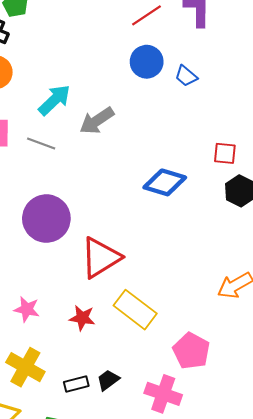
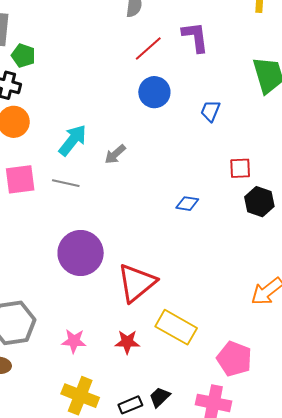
blue trapezoid: (186, 76) -> (210, 111), moved, turned 80
gray arrow: (97, 121) -> (115, 154), size x0.7
blue diamond: (165, 182) -> (187, 204), size x0.6

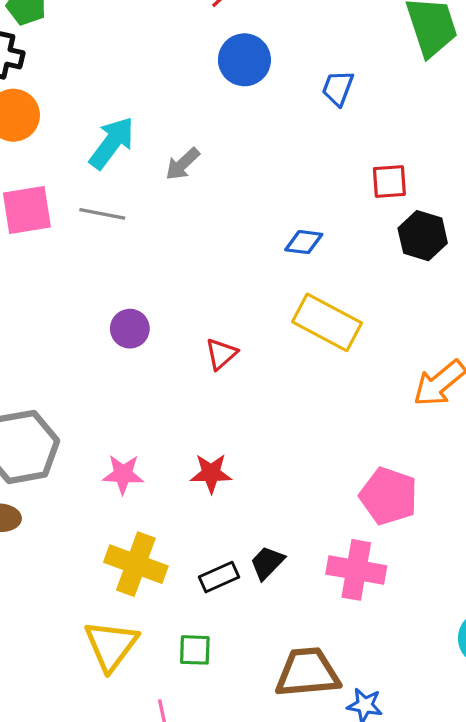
purple circle: (81, 253) -> (130, 329), size x0.5
red triangle: (137, 283) -> (221, 354), moved, size x0.5
yellow rectangle: (176, 327) -> (327, 322), moved

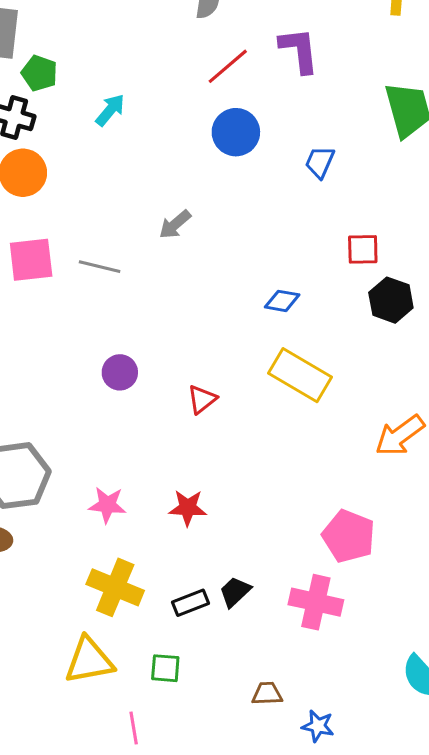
cyan arrow: (112, 143) -> (110, 110), moved, size x0.7
yellow triangle: (111, 645) -> (89, 660), turned 40
brown trapezoid: (307, 673) -> (267, 694), size x0.5

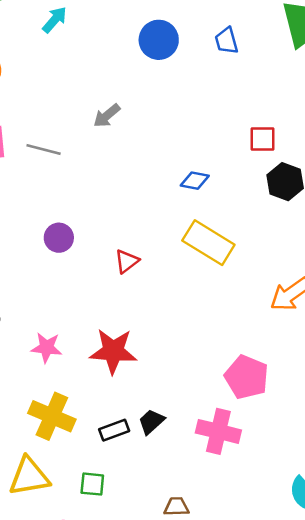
blue trapezoid: (320, 162) -> (227, 41), moved, turned -40
red star: (188, 508) -> (113, 351), size x1.5

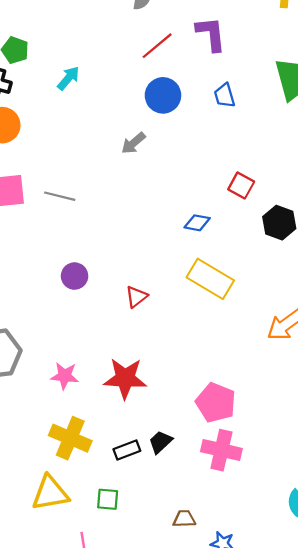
gray arrow: (107, 116) -> (133, 143), moved
red square: (262, 139) -> (241, 185), moved, turned 30
pink pentagon: (246, 377) -> (216, 403), moved

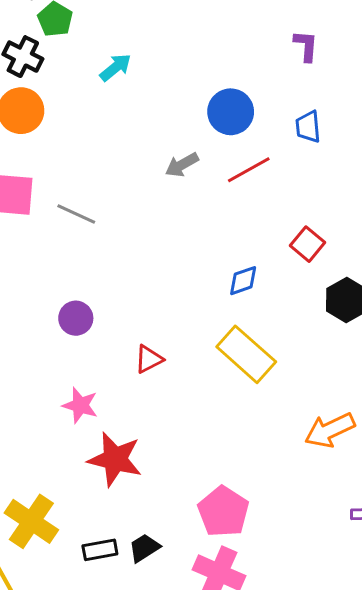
purple L-shape: (211, 34) -> (306, 46), size x0.7
red line: (157, 46) -> (249, 170), moved
blue diamond: (197, 223) -> (243, 281), turned -40
pink star: (65, 376) -> (80, 405), moved

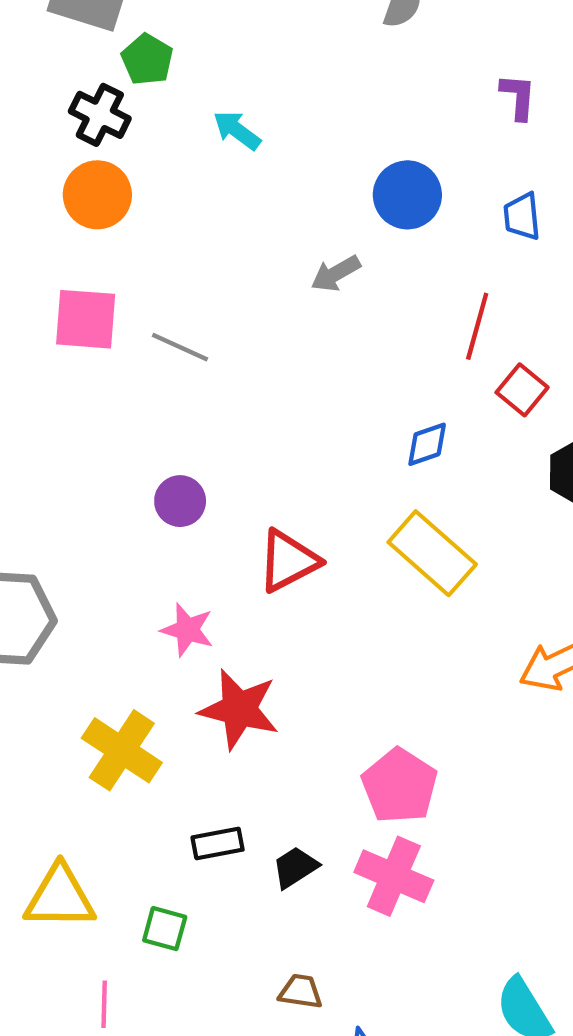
cyan arrow: (116, 67) -> (237, 130), turned -104
red line: (249, 170) -> (477, 326), moved, turned -45
red triangle: (149, 359) -> (288, 561), size x1.5
yellow cross: (31, 521) -> (122, 750), moved
black trapezoid: (144, 548) -> (295, 867), moved

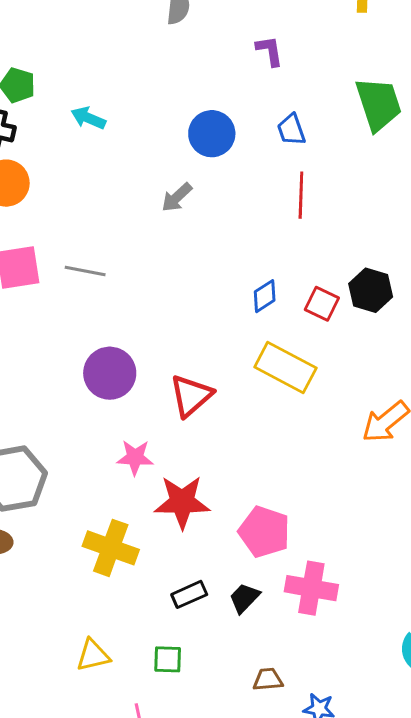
red line: (477, 326) -> (301, 195), moved
red square: (522, 390) -> (322, 304), moved
purple circle: (180, 501) -> (110, 373), size x1.5
pink pentagon: (400, 786) -> (264, 532), moved
yellow triangle: (60, 897) -> (93, 655), size x0.7

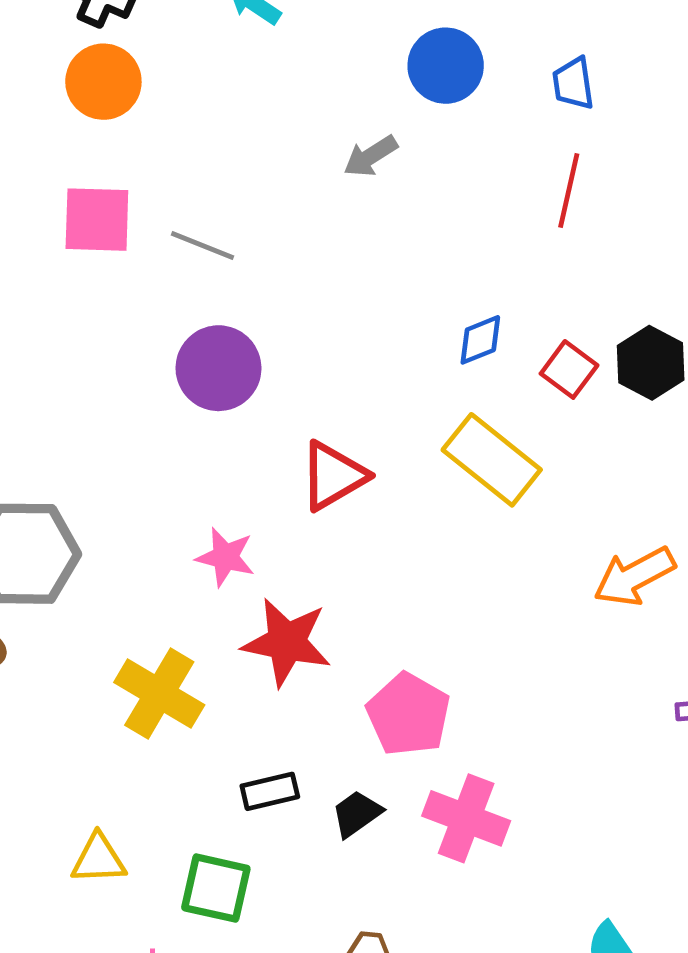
purple circle: (110, 373) -> (218, 368), moved
green square: (168, 659) -> (216, 888), size x1.4

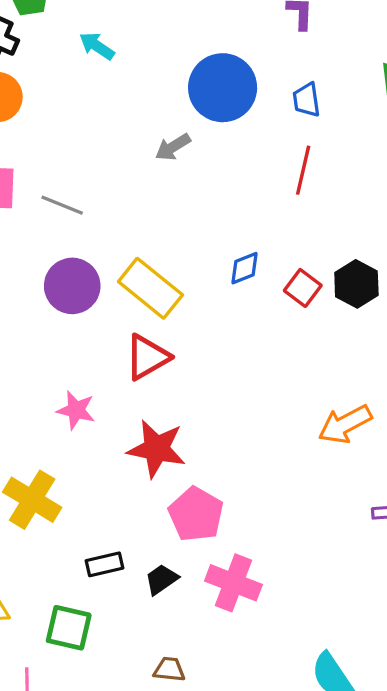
blue circle: (446, 66) -> (223, 88), size x1.4
yellow rectangle: (492, 460) -> (150, 288), moved
red star: (287, 642) -> (157, 449), moved

